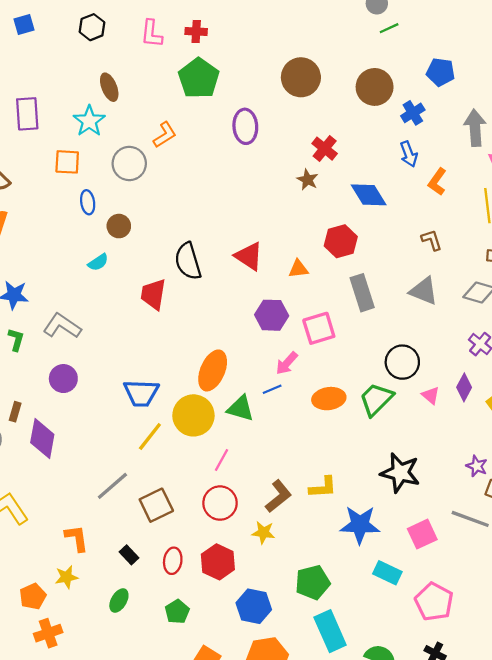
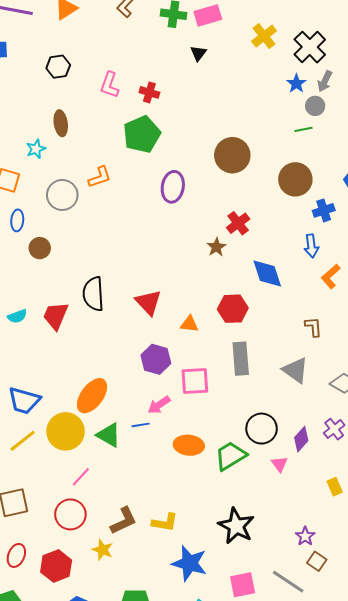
green line: (389, 28) -> (304, 129), moved
cyan star: (89, 121) -> (36, 149), size x0.7
cyan semicircle: (98, 262) -> (17, 316), moved
purple diamond: (464, 387) -> (301, 439), moved

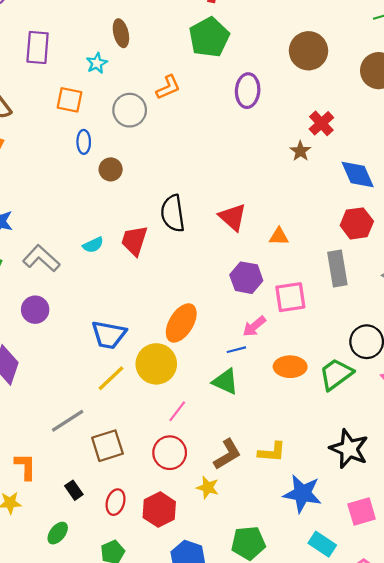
red hexagon: (233, 309) -> (357, 223), moved
green triangle: (109, 435) -> (225, 382), moved

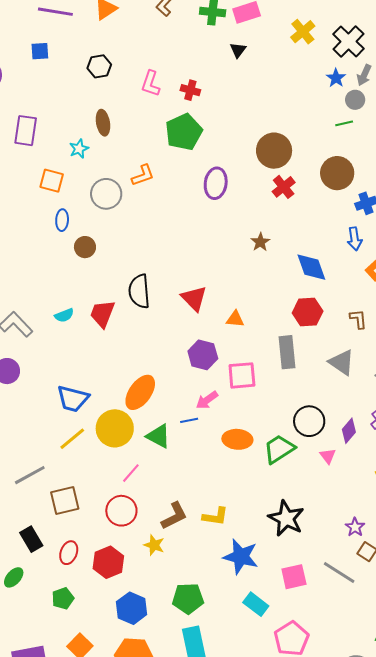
red cross: (321, 123) -> (284, 187), moved
green triangle: (225, 382) -> (158, 436), moved
black rectangle: (74, 490) -> (31, 539), size x1.4

